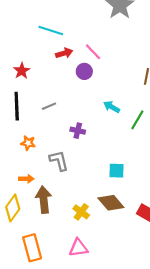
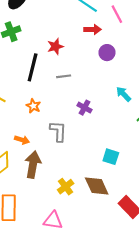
pink line: (93, 52) -> (117, 14), moved
red star: (22, 71) -> (55, 46), moved

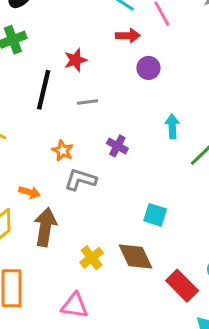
cyan arrow: (124, 94) -> (172, 126), turned 42
orange star: (33, 106) -> (63, 151), moved
gray L-shape: (58, 131) -> (81, 180), turned -75

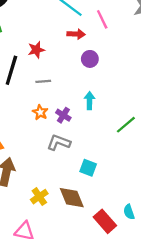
cyan arrow: (172, 126) -> (89, 101), moved
orange star: (63, 151) -> (40, 112), moved
gray L-shape: (81, 180) -> (59, 142), moved

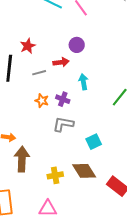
red arrow: (76, 34) -> (61, 62), moved
cyan square: (88, 168) -> (94, 142), turned -35
yellow cross: (39, 197) -> (55, 175), turned 35

